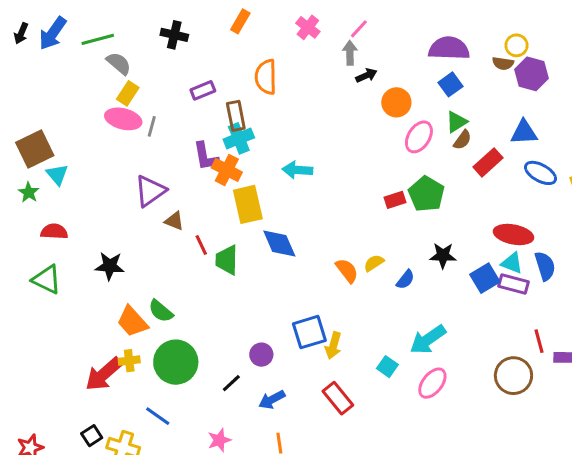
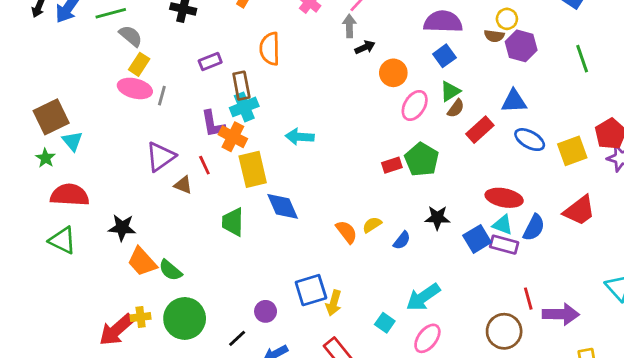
red semicircle: (54, 231) -> (70, 195), size x1.5
red line: (201, 245) -> (204, 165), moved
blue semicircle: (545, 266) -> (534, 228), turned 44
orange trapezoid: (132, 322) -> (142, 262), moved

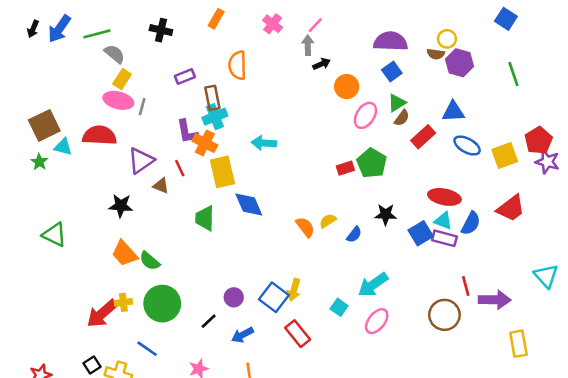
cyan triangle: (72, 141) -> (63, 147), turned -36
red semicircle: (70, 195) -> (100, 135), moved
black star: (122, 228) -> (121, 206), moved
blue square: (311, 290) -> (274, 297), moved, turned -36

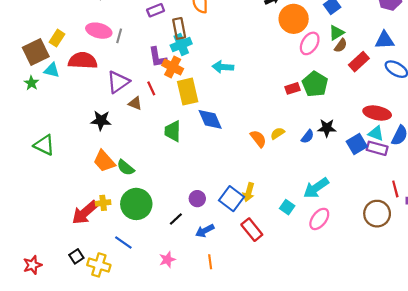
yellow rectangle: (122, 79) -> (57, 38), moved
orange circle: (347, 87) -> (294, 19), size x1.4
blue semicircle: (354, 235) -> (308, 137), moved

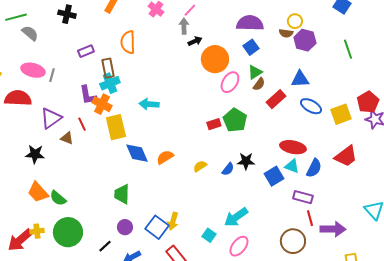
green trapezoid: (173, 131) -> (122, 194), moved
orange semicircle: (258, 139) -> (165, 157), moved, turned -84
purple rectangle: (377, 148) -> (303, 197), moved

